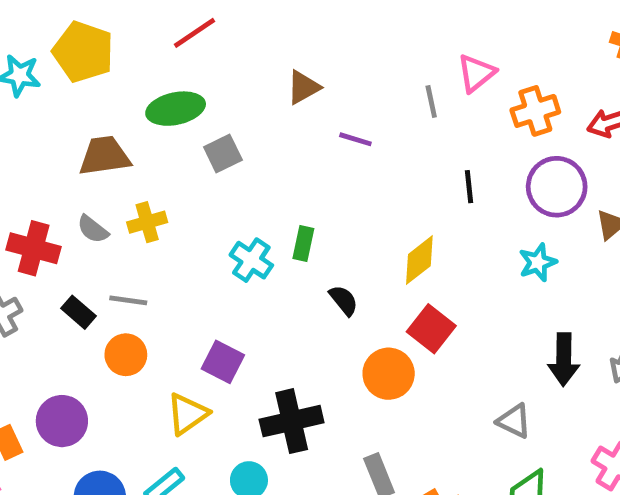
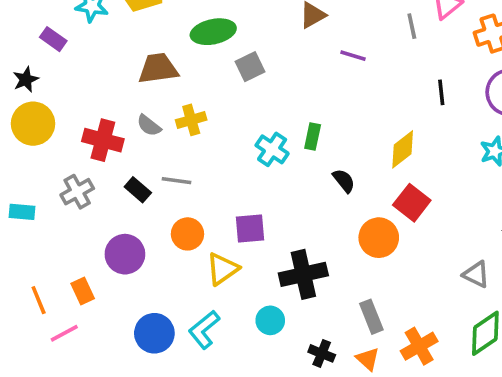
orange circle: (126, 355) -> (187, 234), moved
purple square: (223, 362) -> (250, 228), turned -32
purple circle: (62, 421) -> (125, 254), moved

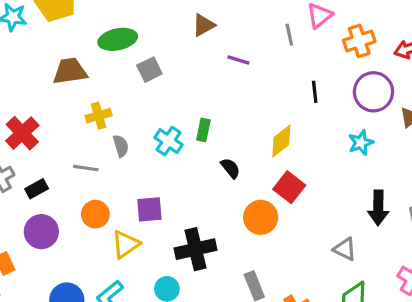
gray semicircle: (149, 125) -> (121, 146), moved, turned -145
red cross: (103, 140) -> (22, 133), turned 32
black rectangle: (138, 190) -> (37, 189), moved, turned -70

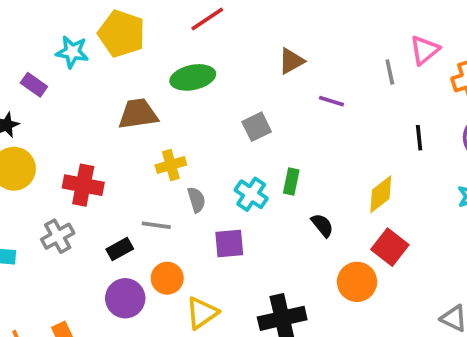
gray square: (149, 70) -> (257, 127), moved
red cross: (22, 133) -> (83, 185), turned -36
black rectangle: (37, 189) -> (120, 249), moved
purple square: (149, 209) -> (229, 244), moved
purple circle: (41, 232) -> (125, 298), moved

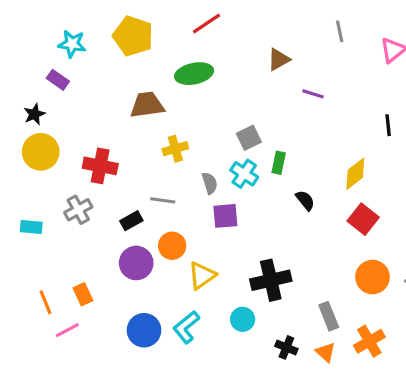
cyan star: (72, 52) -> (72, 44), moved
gray line: (390, 72) -> (340, 31), moved
gray square: (257, 127) -> (249, 138), moved
gray semicircle: (196, 200) -> (210, 183), moved
orange circle: (357, 282) -> (373, 277), moved

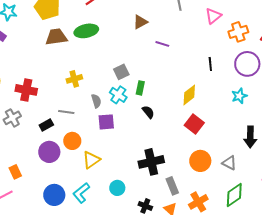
brown trapezoid: (147, 105) -> (56, 37), moved
black semicircle: (305, 200) -> (148, 112), moved
black cross: (271, 280) -> (151, 162), moved

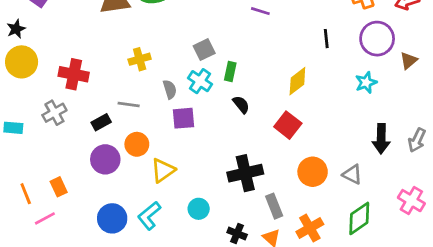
red square: (194, 124) -> (288, 125), moved

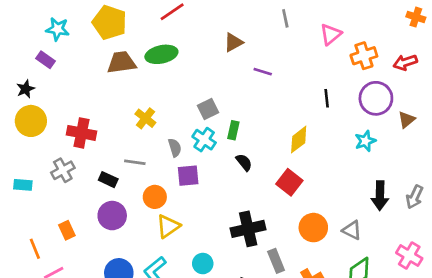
yellow cross: (140, 59) -> (145, 118), turned -36
black rectangle: (101, 122) -> (108, 180), turned 54
orange circle: (137, 144) -> (155, 197), moved
orange rectangle: (59, 187) -> (67, 230), moved

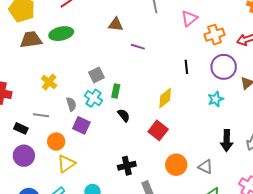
brown triangle: (233, 42) -> (116, 24), turned 35
purple square: (188, 176) -> (81, 125), turned 30
black cross: (248, 229) -> (127, 166), size x0.7

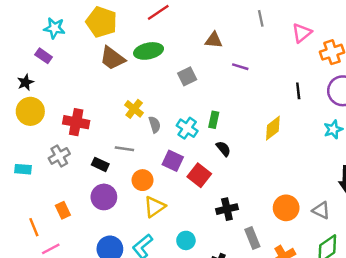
brown trapezoid: (31, 40) -> (112, 58), turned -135
gray square: (97, 75) -> (187, 76), moved
gray semicircle: (71, 104) -> (155, 125), moved
red square: (158, 130) -> (199, 175), moved

